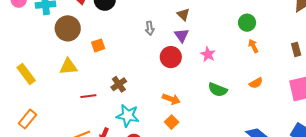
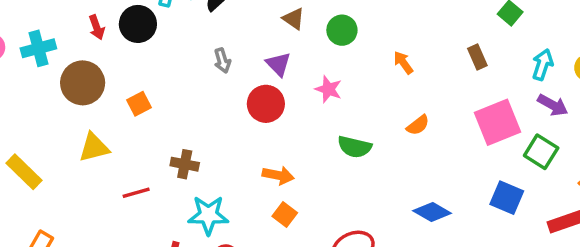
brown triangle: (183, 14) -> (294, 19), moved
green circle: (247, 23) -> (342, 30), moved
brown cross: (119, 84) -> (185, 164), turned -35

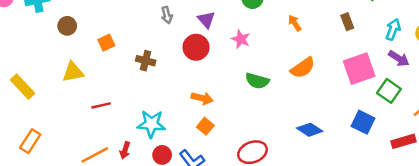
brown circle: (83, 83) -> (67, 26), size x0.6
orange semicircle: (418, 125) -> (303, 68), size x1.5
brown cross: (185, 164) -> (146, 61), moved

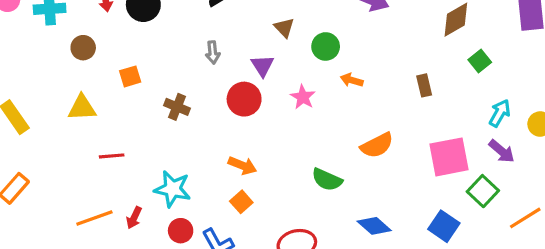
brown rectangle: (347, 22) -> (424, 85), moved
orange arrow: (295, 23) -> (352, 80), moved, turned -49
green semicircle: (257, 81) -> (327, 180), moved

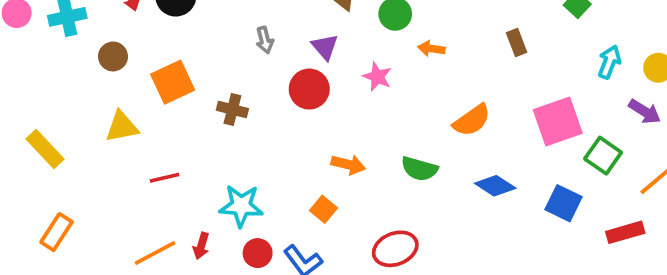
orange square: (130, 76) -> (173, 82), size x1.6
purple arrow: (502, 151) -> (645, 112), moved
orange arrow: (242, 166) -> (348, 165), moved
blue diamond: (374, 226) -> (495, 186), moved

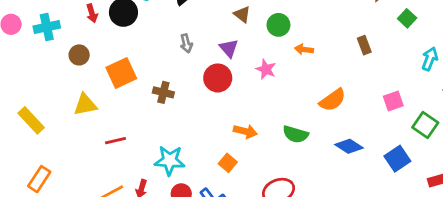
pink square: (558, 122) -> (393, 101), size x0.6
blue square: (564, 203) -> (397, 159), turned 30

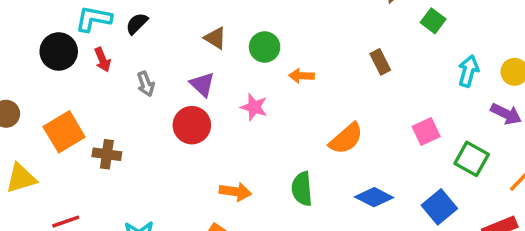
red arrow: (92, 13) -> (103, 60), moved
brown cross: (163, 92) -> (107, 154), moved
green semicircle: (296, 134) -> (302, 189), turned 75

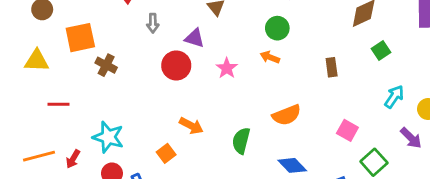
green circle: (265, 47) -> (277, 28), moved
purple triangle: (202, 84) -> (194, 38), turned -45
pink square: (426, 132) -> (347, 130), turned 35

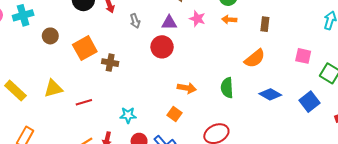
yellow triangle: (37, 61) -> (53, 88), moved
brown rectangle: (332, 67) -> (265, 24), moved, turned 32
pink star: (227, 68) -> (197, 19), moved
cyan star: (108, 137) -> (128, 115), size x0.7

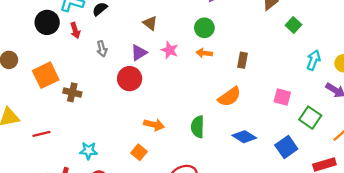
purple triangle: (169, 23) -> (139, 53), turned -35

